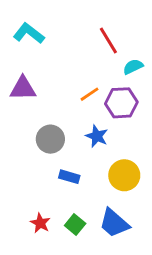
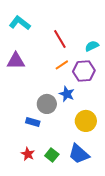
red line: (108, 41) -> (60, 39), moved
gray circle: (50, 139) -> (47, 104), moved
blue rectangle: (69, 177) -> (33, 122), moved

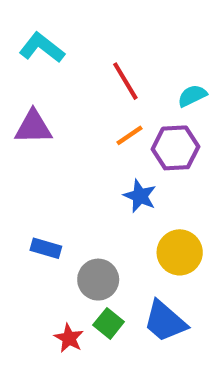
gray circle: (47, 104) -> (98, 280), moved
blue rectangle: (33, 122) -> (46, 248), moved
red star: (28, 154) -> (69, 338), moved

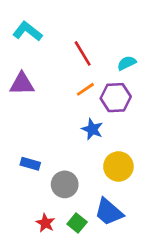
green square: (109, 323) -> (77, 223), moved

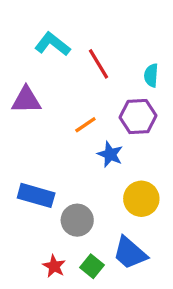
cyan L-shape: (27, 31) -> (52, 44), moved
cyan semicircle: (127, 63) -> (151, 75), turned -60
orange line: (85, 89) -> (85, 125), moved
blue rectangle: (30, 164) -> (36, 195), size x1.5

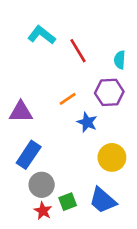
purple triangle: (26, 100) -> (21, 112), moved
blue rectangle: (36, 195) -> (29, 155), turned -72
gray circle: (77, 220) -> (42, 185), moved
green square: (92, 266) -> (68, 202), moved, turned 30

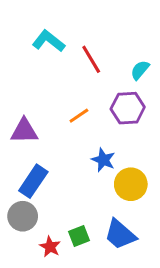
cyan semicircle: (120, 60) -> (140, 70), turned 36
blue star: (87, 122) -> (103, 160), moved
gray circle: (42, 185) -> (23, 216), moved

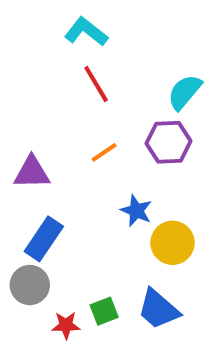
cyan L-shape: (49, 41) -> (86, 32), moved
red line: (91, 59) -> (96, 84), moved
cyan semicircle: (140, 70) -> (185, 92), size x1.4
red star: (50, 247) -> (66, 325), turned -30

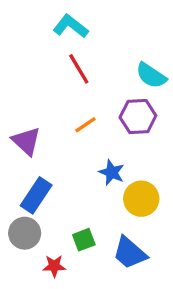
cyan semicircle: (185, 92) -> (151, 75), turned -96
purple triangle: (32, 172) -> (26, 141), turned 44
green square: (104, 311) -> (84, 240), moved

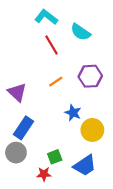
cyan semicircle: (151, 75) -> (81, 32), moved
blue trapezoid: (130, 253) -> (85, 165), turned -75
red star: (54, 266) -> (44, 174), moved

